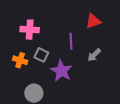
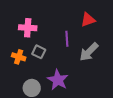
gray arrow: (94, 55) -> (89, 52), size x1.5
purple star: (61, 71) -> (58, 80), moved

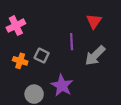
red triangle: (88, 20) -> (94, 21), turned -35
pink cross: (28, 28) -> (16, 26), moved, turned -30

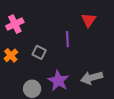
gray arrow: (95, 56) -> (92, 78), moved, turned 30
orange cross: (20, 61) -> (11, 55), moved, turned 32

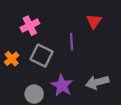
pink cross: (15, 24) -> (30, 26), moved
gray square: (39, 52) -> (42, 56), size x1.5

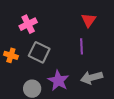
purple line: (72, 42) -> (81, 46), moved
orange cross: (12, 59) -> (11, 55), turned -32

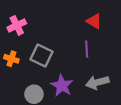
red triangle: (89, 20) -> (94, 21), turned -35
pink cross: (28, 24) -> (17, 25), moved

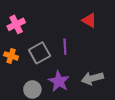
purple line: (87, 49) -> (65, 47), moved
gray square: (41, 56) -> (40, 53), turned 35

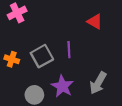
pink cross: (16, 24) -> (17, 13), moved
gray arrow: (92, 78) -> (98, 83), turned -45

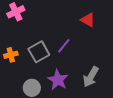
purple line: (69, 50) -> (64, 46), turned 42
orange cross: (12, 59) -> (11, 55), turned -32

